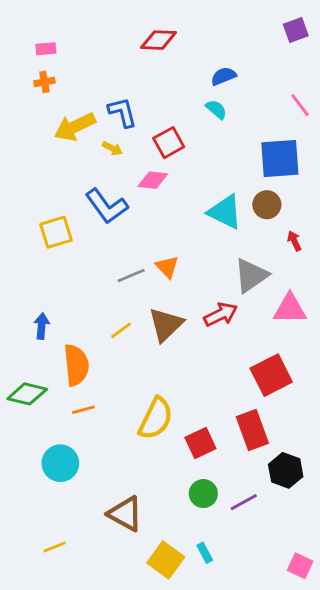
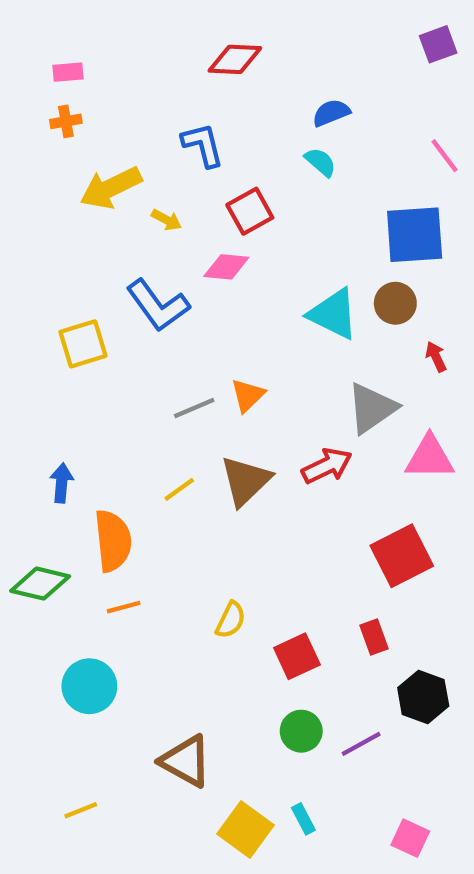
blue L-shape: (122, 112) -> (203, 145), moved
orange triangle: (167, 267) -> (248, 395), turned 30
yellow semicircle: (156, 418) -> (231, 620), size x0.6
red rectangle: (252, 430) -> (374, 637), size x0.6
pink square: (300, 566) -> (410, 838), moved

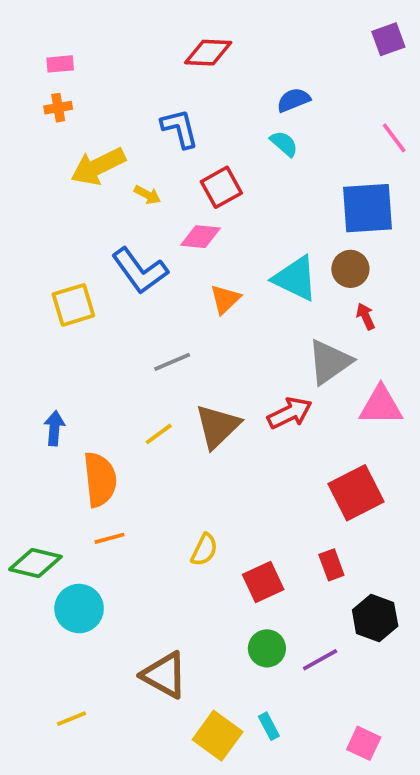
red arrow: (436, 357) -> (366, 316), moved
orange triangle: (248, 395) -> (225, 299), moved
green diamond: (40, 584) -> (35, 563), moved

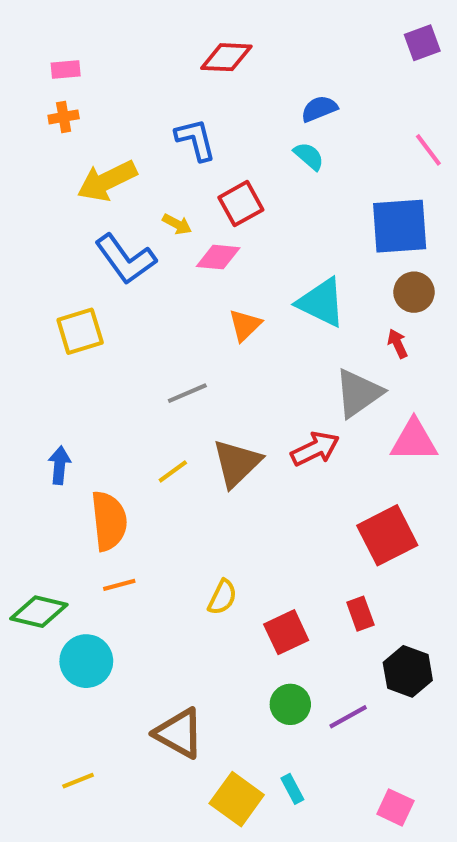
yellow arrow: (147, 195) -> (177, 224), moved
brown circle: (350, 269) -> (414, 292), moved
blue L-shape: (140, 271) -> (125, 259), moved

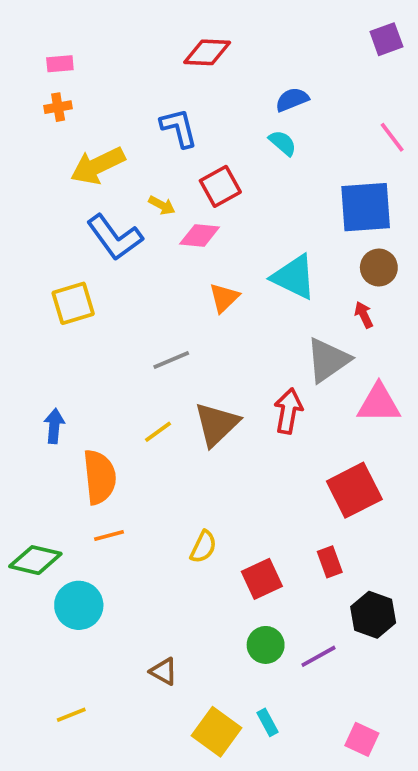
red arrow: (315, 449) -> (288, 411), turned -54
brown triangle: (179, 733) -> (164, 671), size x0.6

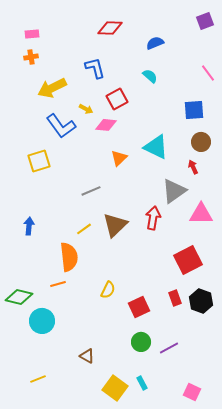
blue semicircle: (292, 100) -> (155, 43), moved
blue square: (366, 207) -> (194, 110), size x0.7
orange semicircle: (100, 477) -> (69, 257), moved
black hexagon: (373, 615) -> (201, 301), moved

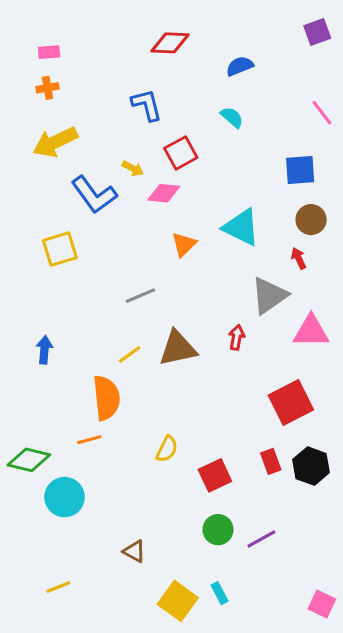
yellow arrow: (52, 88) -> (55, 142), moved
red arrow: (153, 218) -> (237, 337), size x0.7
brown triangle: (115, 225) -> (178, 348), turned 32
pink square: (192, 392) -> (322, 604), moved

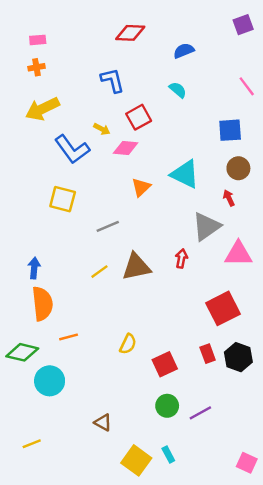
yellow square: (60, 249) -> (63, 199), moved, turned 32
orange semicircle: (106, 398) -> (42, 304), moved
yellow line: (58, 587) -> (32, 444), moved

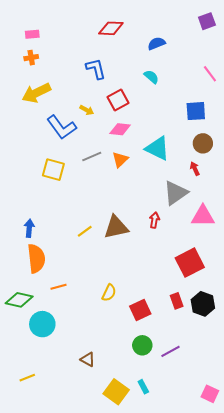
pink diamond: (126, 148) -> (120, 129), moved
gray line: (108, 226) -> (92, 156), moved

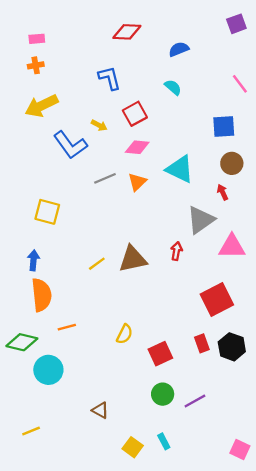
yellow square: (53, 170) -> (47, 212), moved
yellow square: (116, 392) -> (133, 447), size x0.7

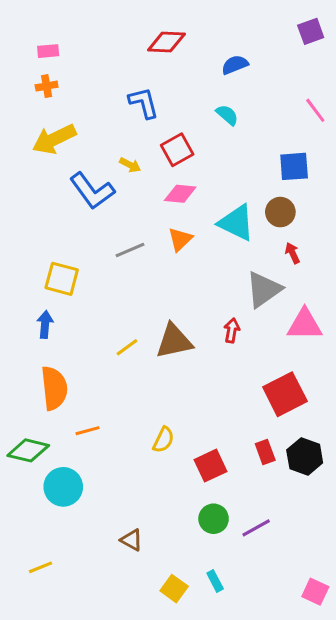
brown circle: (232, 163) -> (280, 212), moved
gray line: (105, 178) -> (130, 250), moved
blue arrow: (33, 260) -> (45, 324), moved

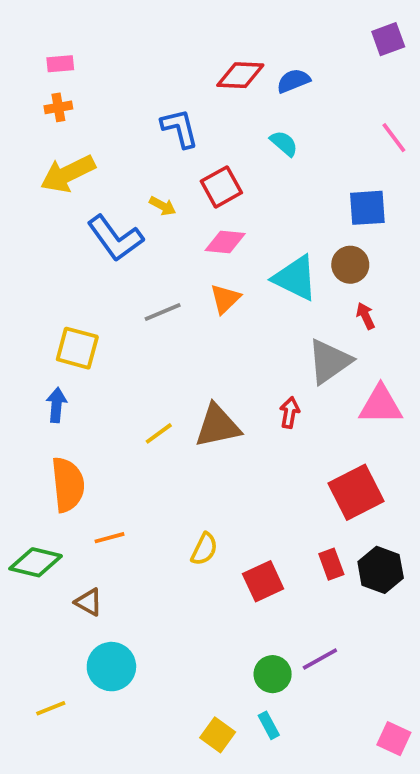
red diamond: (166, 42) -> (240, 75), moved
cyan circle: (63, 487) -> (111, 667), moved
green circle: (214, 519) -> (273, 674), moved
brown triangle: (132, 540) -> (89, 602), moved

